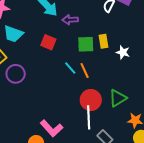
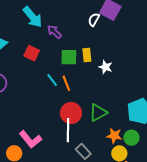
purple arrow: (70, 20) -> (54, 32), turned 42

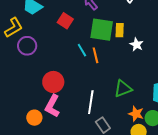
green square: (69, 57) -> (102, 30), size x1.4
red circle: (71, 113) -> (53, 82), moved
pink L-shape: (30, 139) -> (52, 106), turned 60

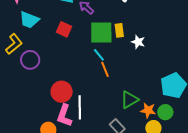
cyan line: (82, 50) -> (99, 55), moved
orange line: (96, 55) -> (105, 69), moved
green triangle: (123, 89) -> (129, 100), moved
white line: (91, 102) -> (80, 107), moved

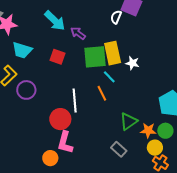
yellow rectangle: (119, 30) -> (113, 53), size x1.6
cyan line: (99, 55) -> (109, 77), moved
white line: (80, 107) -> (75, 101), moved

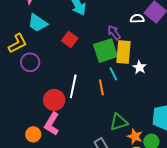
white semicircle: (116, 17) -> (137, 19), turned 48
purple arrow: (78, 33) -> (114, 33), moved
green square: (95, 57) -> (105, 51), turned -30

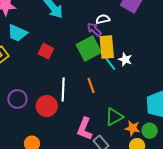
white semicircle: (137, 19) -> (103, 19), moved
red square: (70, 39) -> (46, 51), moved
purple circle: (30, 62) -> (17, 99), moved
cyan line: (113, 74) -> (110, 64), moved
pink L-shape: (52, 124) -> (84, 129), moved

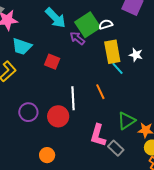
purple arrow: (94, 29) -> (77, 38), moved
green square: (89, 49) -> (88, 25), moved
white star: (125, 59) -> (136, 55), moved

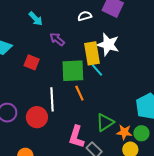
cyan arrow: (55, 18) -> (36, 19), size x0.7
white semicircle: (106, 24) -> (85, 16), moved
green square: (88, 25) -> (73, 71), moved, turned 30
white star: (136, 55) -> (108, 45), moved, size x1.6

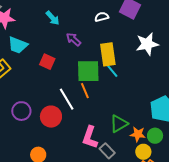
white star: (108, 45) -> (147, 44), moved, turned -30
orange line: (79, 93) -> (85, 91), moved
white line: (52, 99) -> (67, 99), turned -30

